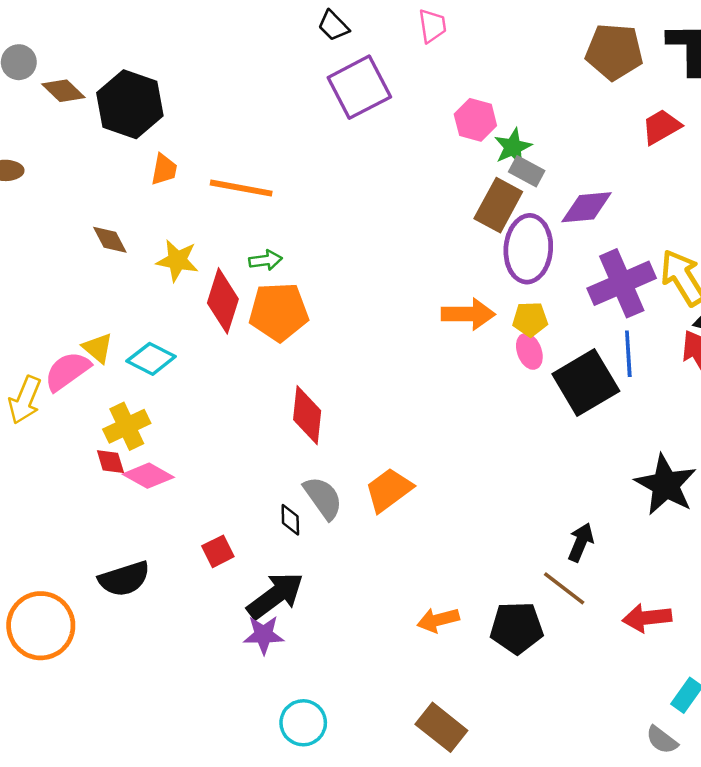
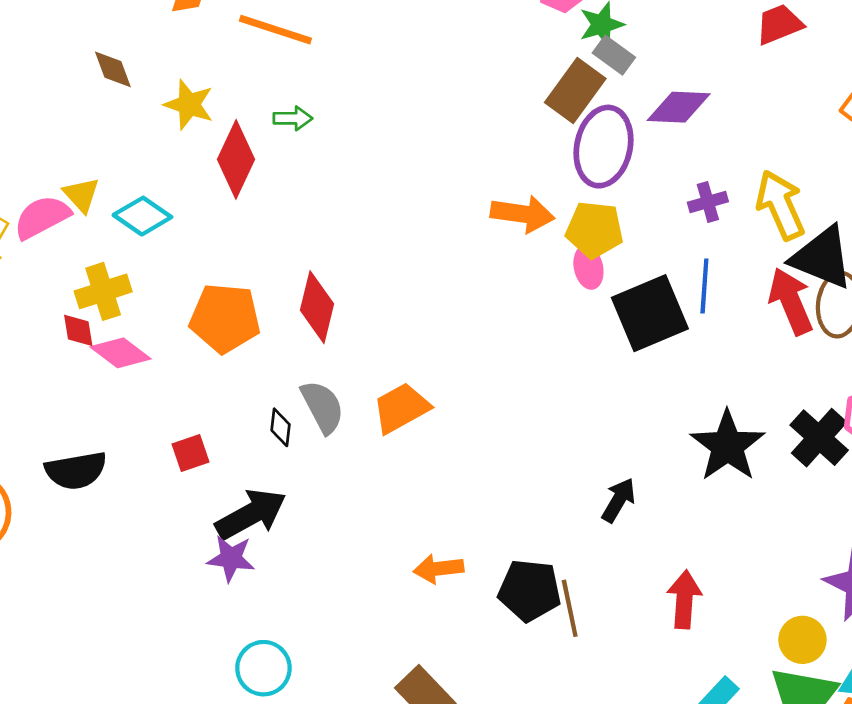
purple cross: (622, 283) -> (708, 202), size x0.5
orange pentagon: (279, 312) -> (225, 318), moved
yellow pentagon: (530, 319) -> (594, 230), size x1.4
brown line: (564, 588) -> (570, 608), moved, turned 33
red arrow: (647, 618) -> (684, 599), turned 93

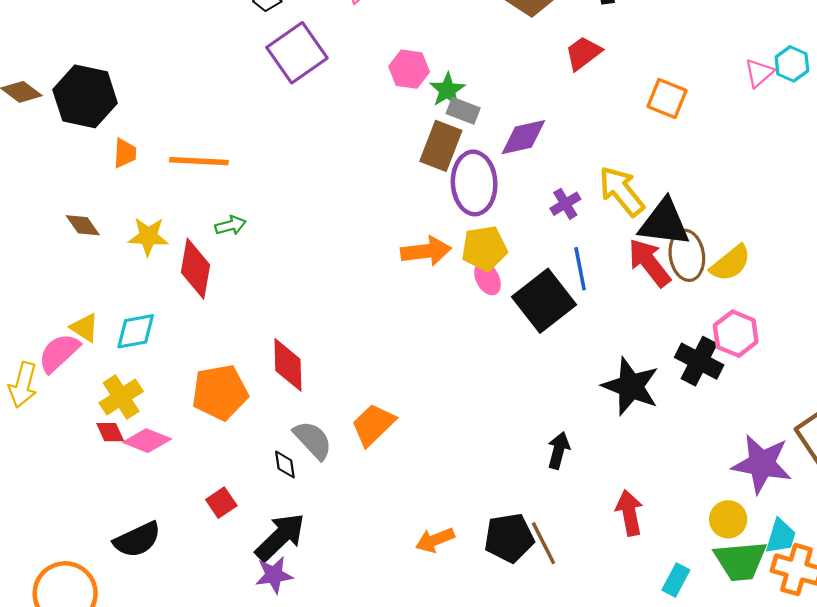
cyan diamond: (142, 216) -> (136, 331), turned -30

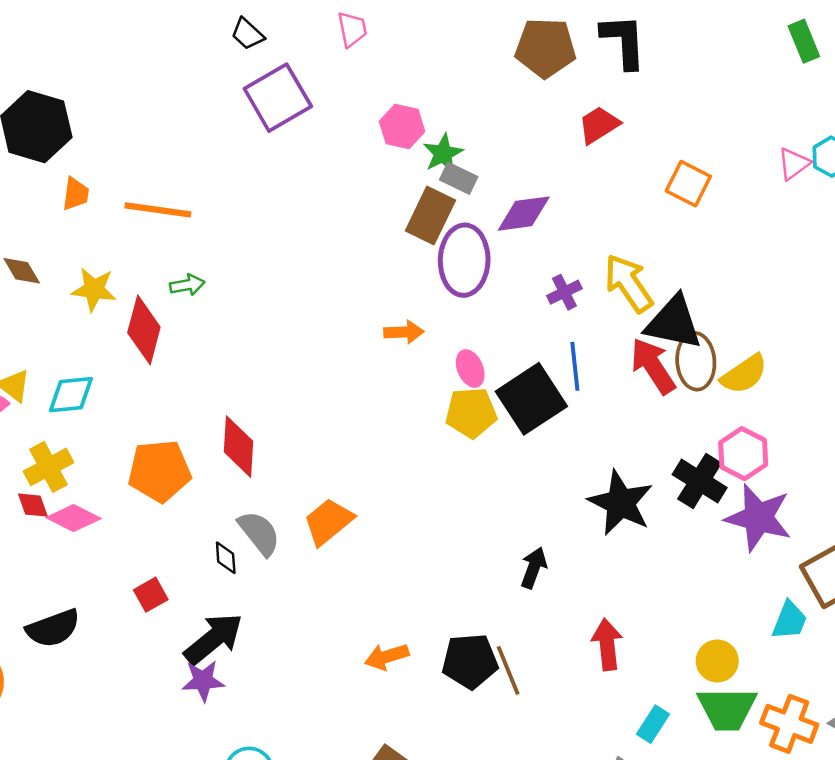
yellow pentagon: (484, 248) -> (471, 413), moved
orange arrow: (426, 251) -> (404, 332), size x0.7
purple star: (762, 464) -> (758, 518), moved
cyan trapezoid: (781, 536) -> (790, 620), moved

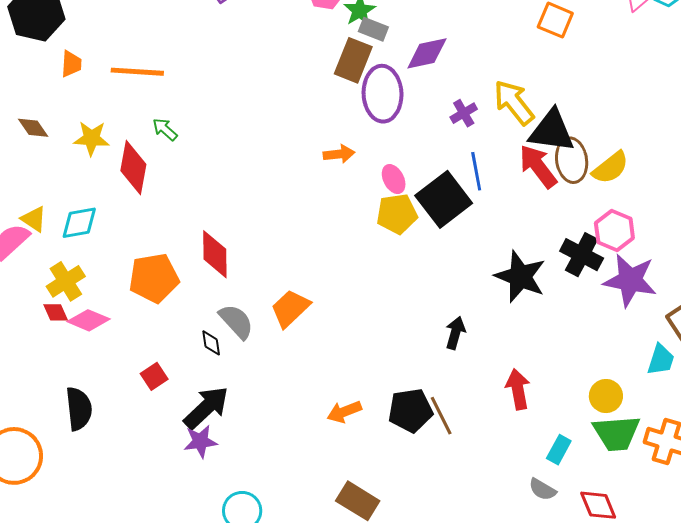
green arrow: (187, 285) -> (165, 129), turned -124
black semicircle: (53, 628) -> (79, 409), turned -72

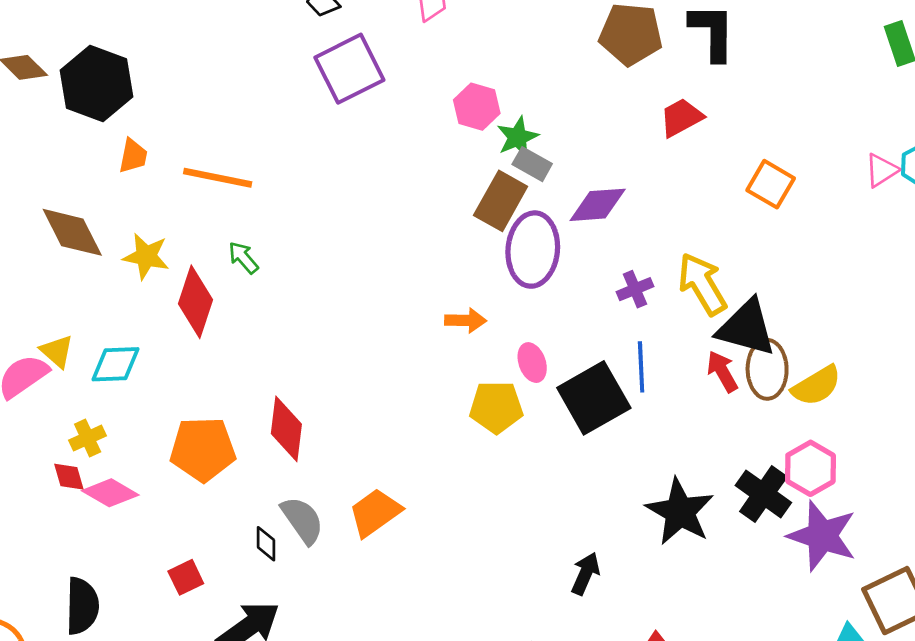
brown diamond: (33, 128) -> (72, 232), size x1.6
red arrow: (538, 166) -> (722, 371), size x0.7
yellow pentagon: (397, 214) -> (496, 407), moved
yellow cross: (66, 281) -> (88, 438), size x0.7

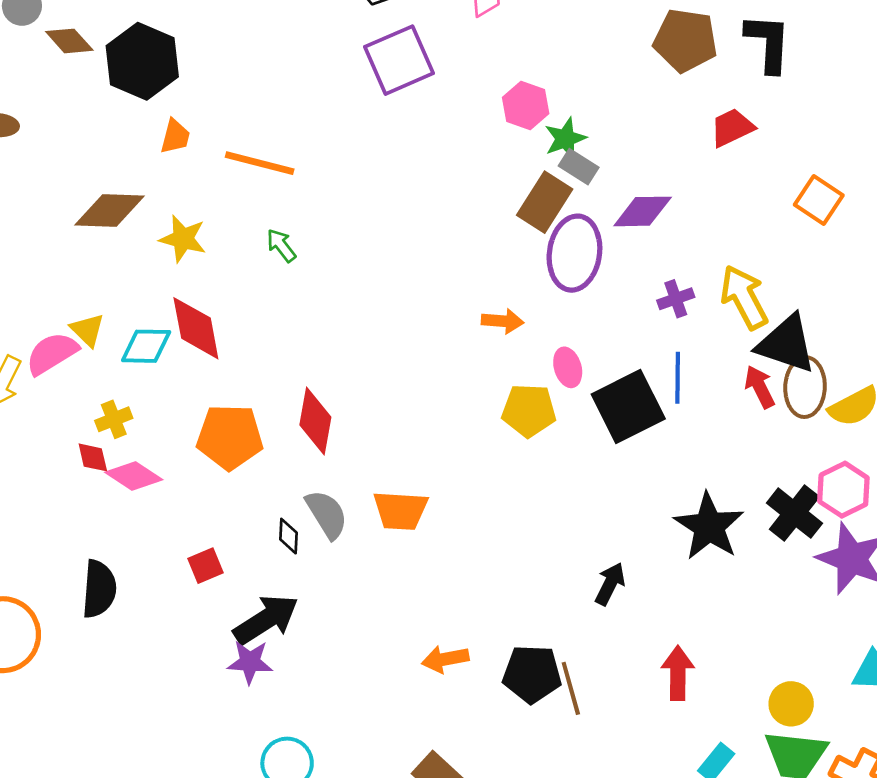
brown diamond: (72, 232) -> (109, 210), turned -64
red diamond: (196, 302) -> (196, 328), moved, turned -32
orange trapezoid: (375, 513) -> (400, 511), turned -144

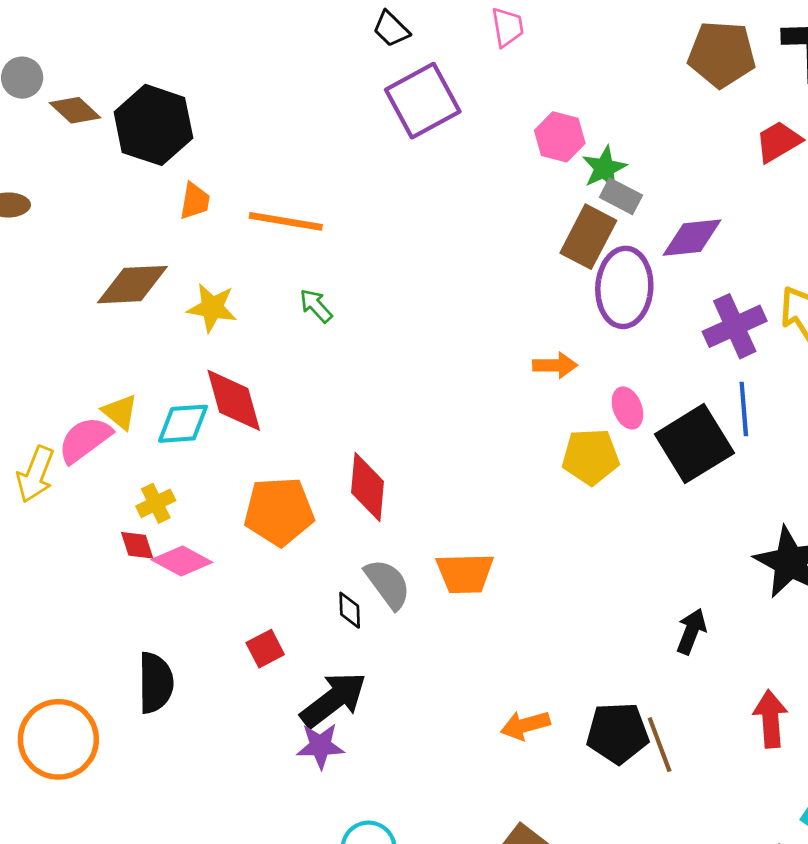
purple cross: (676, 299) -> (735, 326), size x1.6

